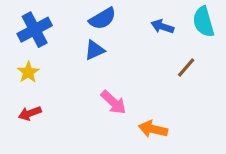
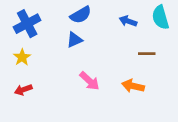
brown line: (186, 68) -> (147, 54), turned 49
orange arrow: (153, 129) -> (133, 86), moved

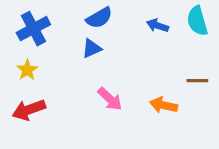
brown line: (147, 54) -> (197, 81), moved
red arrow: (23, 90) -> (29, 110), size x1.5

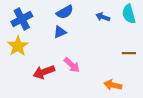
yellow star: (27, 70) -> (18, 46), size x1.5
orange arrow: (164, 105) -> (113, 85), moved
red arrow: (29, 110) -> (44, 72), moved

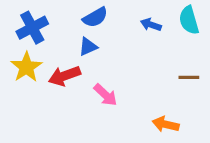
red arrow: (44, 72) -> (64, 76), moved

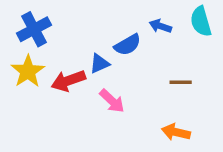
blue semicircle: (95, 17) -> (128, 45), moved
blue triangle: (88, 47) -> (100, 64), moved
brown line: (189, 77) -> (181, 82), moved

